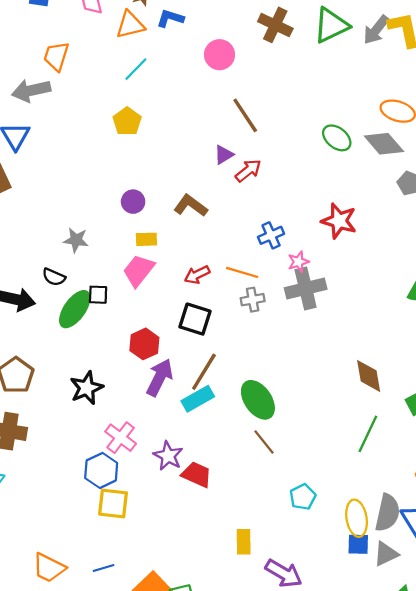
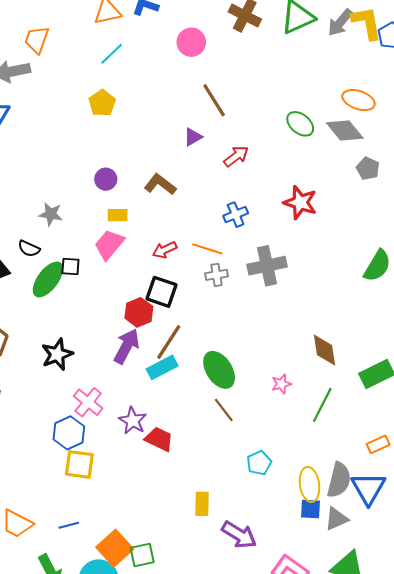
red arrow: (248, 171) -> (236, 156), moved
pink star: (298, 262) -> (281, 384), moved
red hexagon: (144, 344) -> (139, 312), moved

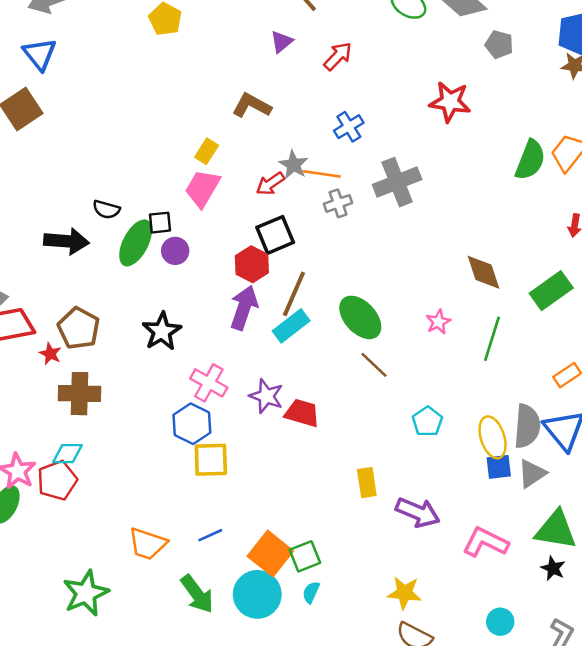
purple circle: (106, 179) -> (175, 251), moved
red star: (300, 202) -> (450, 102), moved
gray star: (51, 214) -> (294, 165), moved, turned 30
yellow rectangle: (118, 215) -> (207, 151), turned -48
black square: (162, 292) -> (275, 235), turned -32

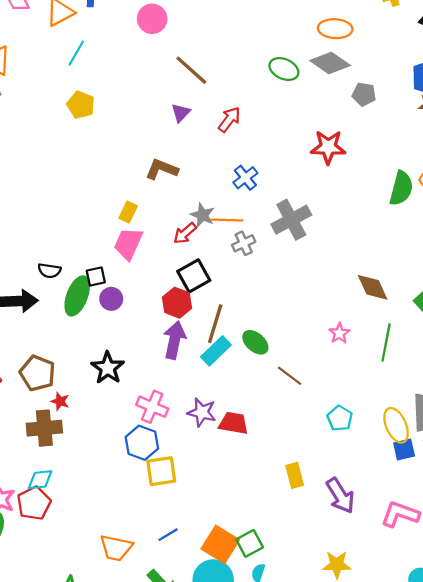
green ellipse: (360, 317) -> (255, 342), moved, size x0.7
red star: (50, 354) -> (60, 401), moved
purple arrow: (418, 512) -> (340, 496), turned 42

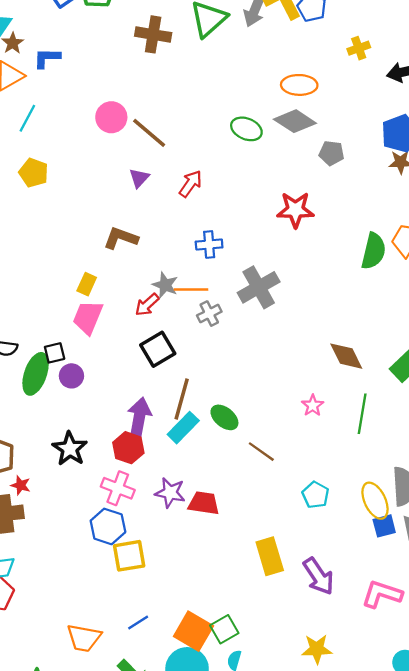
pink circle: (152, 19) -> (111, 117), moved
blue cross: (245, 178) -> (209, 244), turned 35
red hexagon: (177, 303) -> (128, 448), moved
yellow rectangle: (295, 475) -> (270, 556), size x1.4

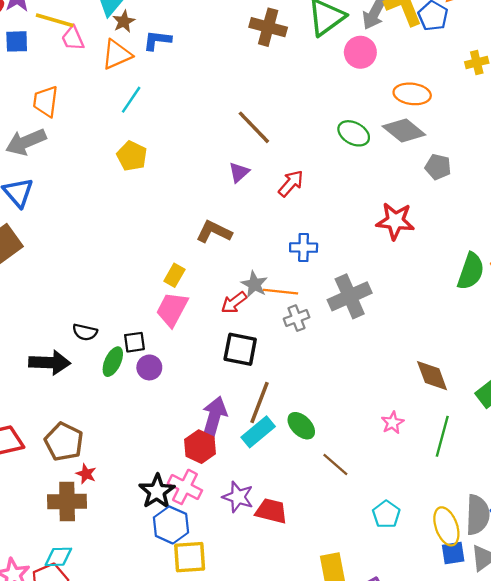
pink circle: (111, 117) -> (360, 52), moved
black square: (158, 349) -> (240, 349), turned 36
green ellipse: (36, 374) -> (113, 362), size x0.7
black star: (70, 449) -> (157, 491), moved

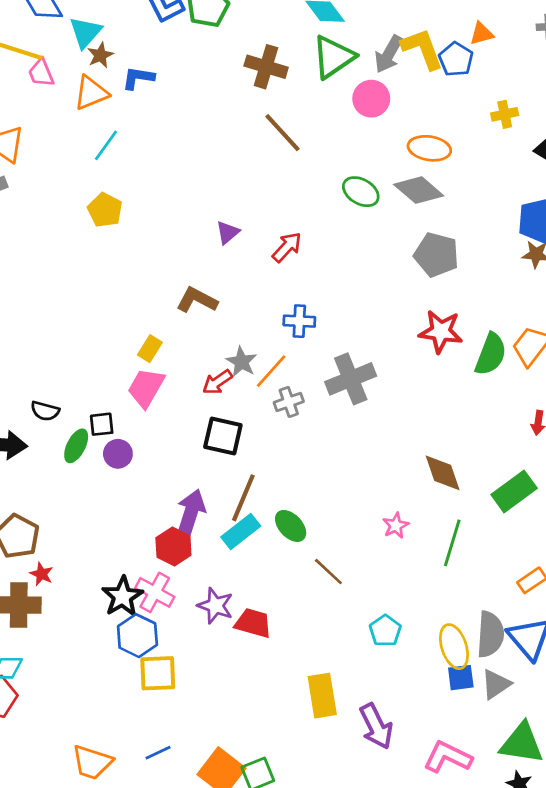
brown line: (254, 127) -> (282, 133), moved
gray pentagon: (438, 167) -> (436, 255), moved, size x1.5
red star: (395, 221) -> (441, 331), moved
orange line: (280, 292) -> (271, 371), turned -56

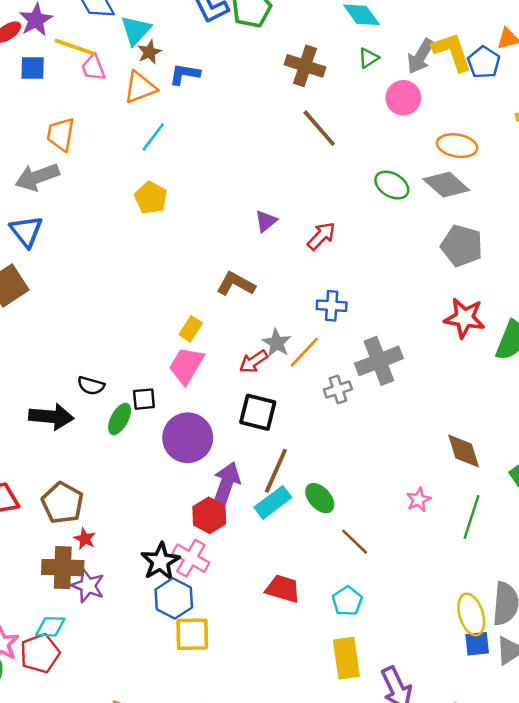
green triangle: (333, 57) -> (368, 58), size x0.5
gray cross: (289, 402) -> (338, 389), moved
purple circle: (118, 454) -> (188, 438), moved, size x1.8
purple star: (215, 606) -> (88, 586), moved
cyan pentagon: (385, 631) -> (347, 601), moved

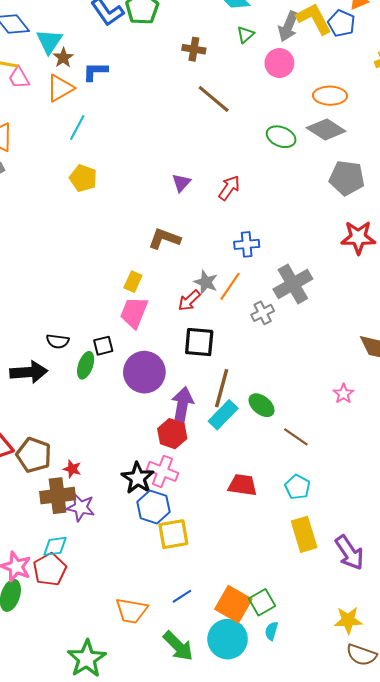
brown cross: (305, 66) -> (194, 49), size x0.7
brown pentagon: (63, 503) -> (34, 455), moved

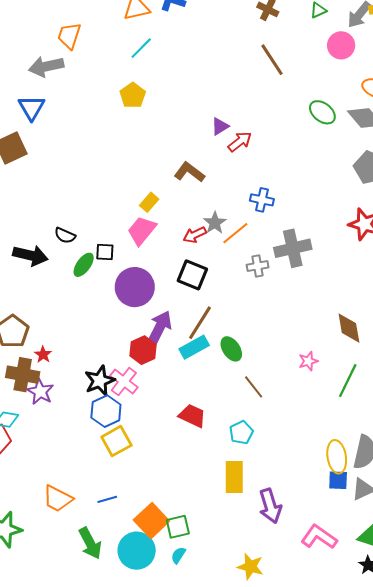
red arrow: (229, 188) -> (240, 142), moved
yellow square: (173, 534) -> (116, 441), turned -36

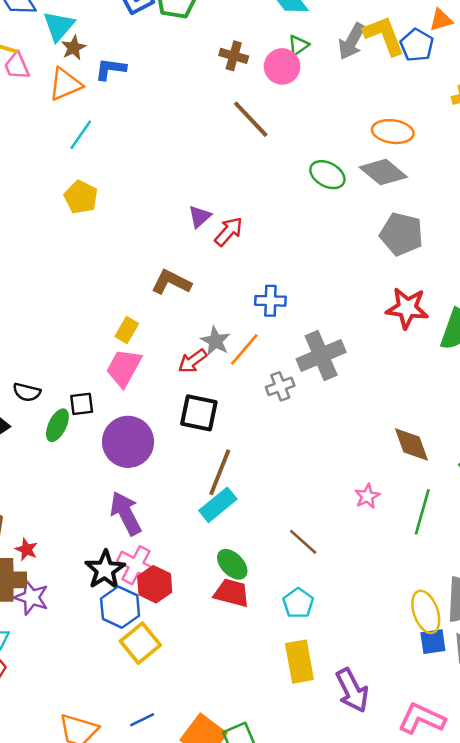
pink circle: (341, 45) -> (282, 66), moved
purple arrow: (160, 327) -> (126, 513), moved, turned -44
green ellipse: (231, 349) -> (232, 564), moved
red hexagon: (143, 350) -> (155, 584), moved

